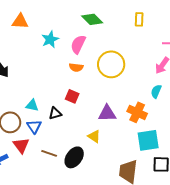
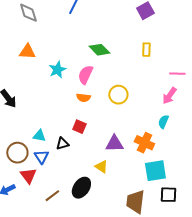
yellow circle: (111, 64) -> (118, 95), size x0.7
brown line: (49, 153) -> (52, 196), moved, turned -56

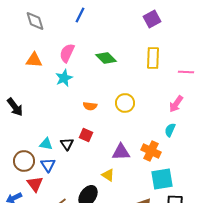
yellow rectangle: (146, 50) -> (153, 58), size x1.5
pink line: (177, 74) -> (186, 72), moved
pink semicircle: (85, 75) -> (67, 53), moved
black triangle: (62, 144) -> (67, 144), moved, turned -48

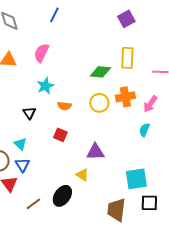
green diamond: (106, 58) -> (100, 72), moved, turned -40
cyan star: (64, 78) -> (45, 86), moved
cyan triangle: (46, 144) -> (20, 144), turned 32
black triangle: (67, 144) -> (29, 113), moved
orange cross: (151, 151) -> (125, 97), moved, turned -36

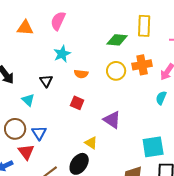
cyan triangle: (20, 144) -> (28, 100), moved
purple triangle: (95, 152) -> (112, 120), turned 36
yellow triangle: (82, 175) -> (91, 143), moved

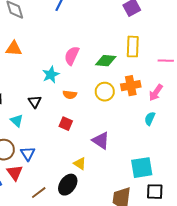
pink semicircle: (58, 21) -> (72, 56), moved

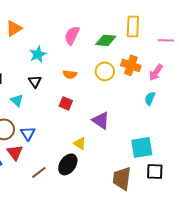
orange triangle: (14, 49) -> (14, 28), turned -36
cyan star: (51, 75) -> (38, 54), moved
orange cross: (131, 86) -> (131, 65), turned 30

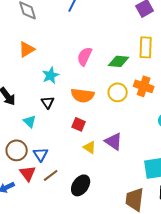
orange semicircle: (70, 74) -> (83, 95), size x1.6
yellow triangle: (80, 143) -> (90, 147), moved
brown line: (39, 172) -> (51, 175), moved

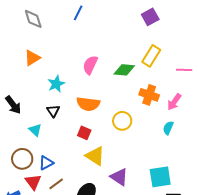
yellow rectangle: (146, 47) -> (151, 56), turned 30
yellow circle: (118, 92) -> (122, 121), moved
purple triangle: (114, 141) -> (119, 177), moved
yellow triangle: (90, 147) -> (95, 156), size x1.5
blue triangle: (41, 154) -> (46, 163), turned 35

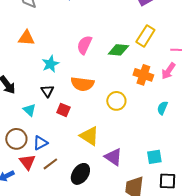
orange triangle: (32, 58) -> (26, 38), turned 36
pink arrow: (174, 102) -> (168, 71), moved
red square: (84, 133) -> (63, 110), moved
cyan square: (160, 177) -> (154, 157), size x0.7

